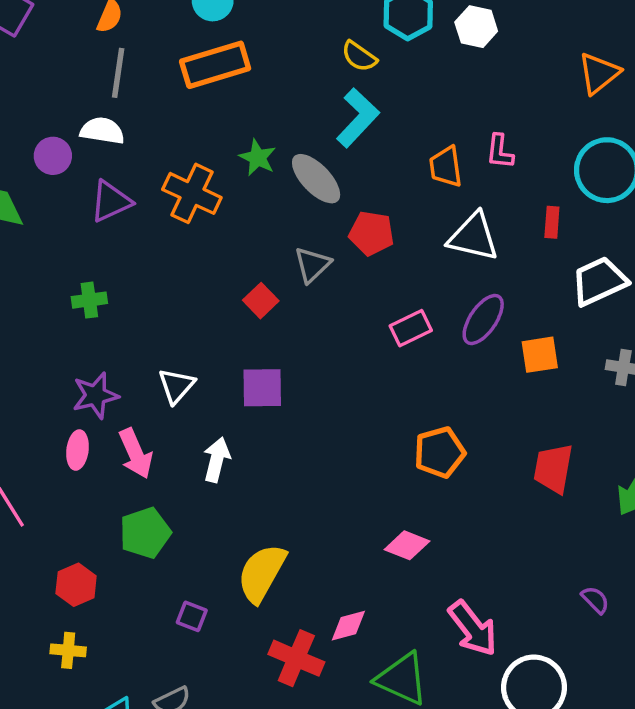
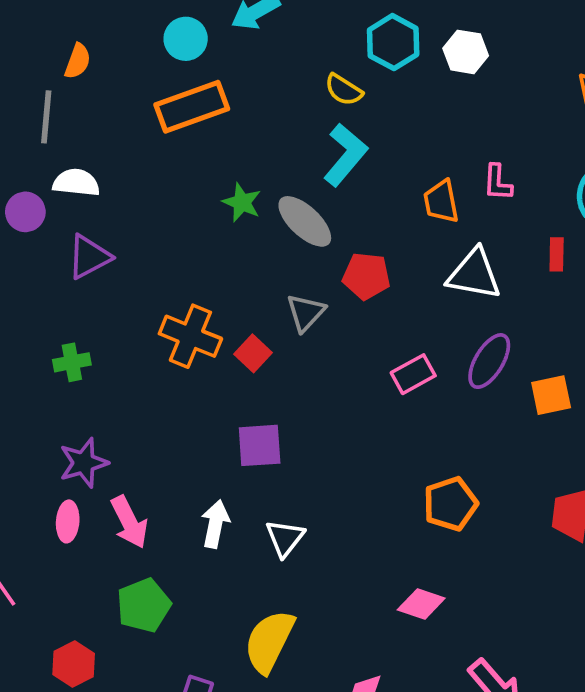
gray line: (118, 73) -> (46, 117), moved
orange cross: (192, 193) -> (190, 336), moved
white triangle: (176, 386) -> (285, 538), moved

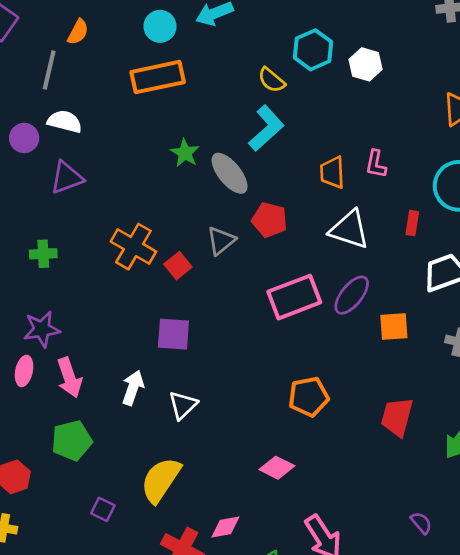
pink rectangle: (413, 374) -> (294, 297), size x1.6

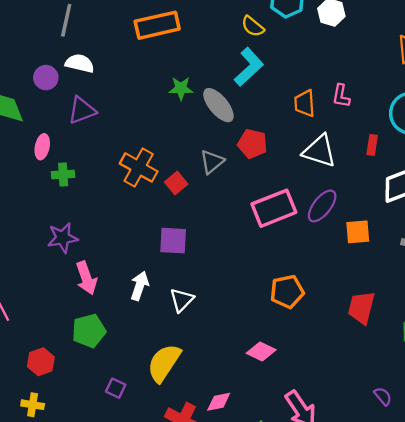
green star: (185, 153) -> (181, 88), turned -30
pink ellipse: (24, 371) -> (42, 147), moved

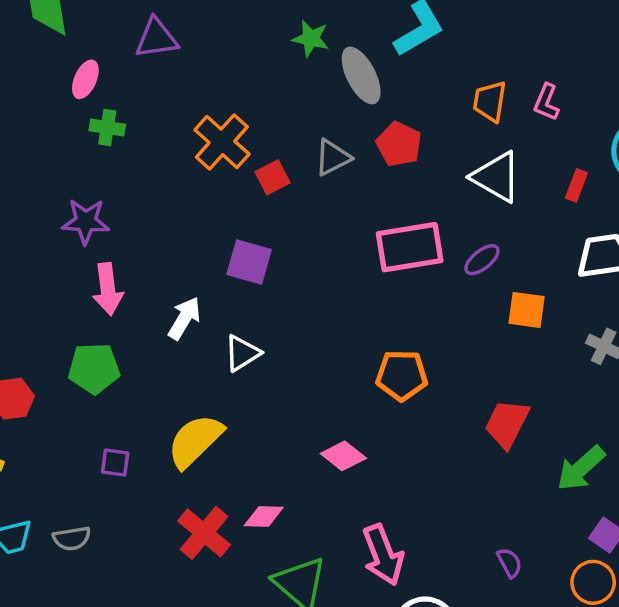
purple ellipse: (322, 206) -> (482, 260), size x0.7
purple square: (116, 388) -> (115, 462), turned -30

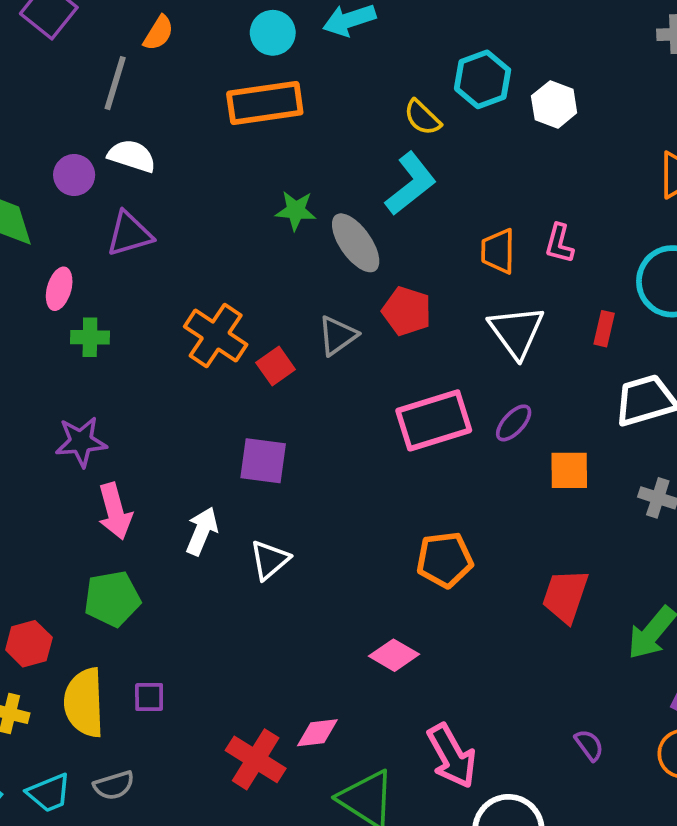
white triangle: (496, 177) -> (516, 332), turned 32
yellow semicircle: (195, 441) -> (84, 703), moved, turned -40

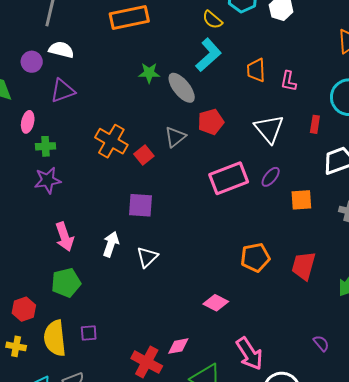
orange trapezoid: (498, 251) -> (256, 70), moved
red pentagon: (407, 311) -> (211, 122), turned -30
purple star: (81, 442) -> (48, 180), moved
orange pentagon: (445, 560) -> (255, 257), moved

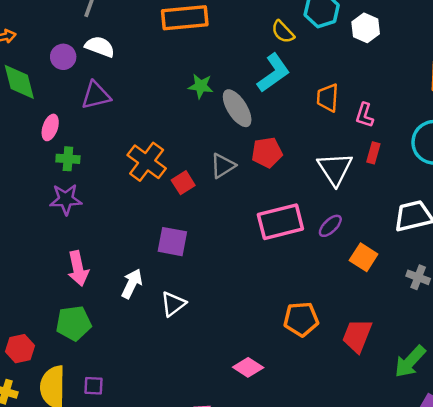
red rectangle: (315, 124) -> (373, 153), moved
orange square: (301, 200) -> (364, 257), turned 30

